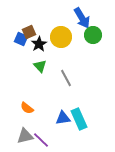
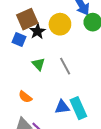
brown square: (29, 32) -> (27, 19), size x1.5
blue square: (21, 39) -> (19, 40), moved
green triangle: (40, 66) -> (38, 64), moved

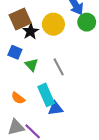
blue square: (19, 40) -> (15, 52), moved
cyan rectangle: (78, 108) -> (46, 95), moved

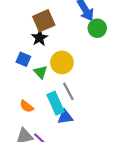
brown square: (20, 19) -> (44, 21), moved
yellow circle: (53, 24) -> (62, 62), moved
gray line: (59, 67) -> (68, 91), moved

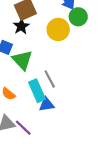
yellow circle: (62, 62) -> (58, 29), moved
green triangle: (41, 72) -> (22, 60), size x1.5

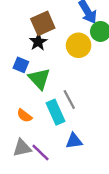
blue triangle: (47, 104) -> (74, 141), moved

